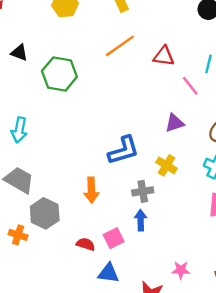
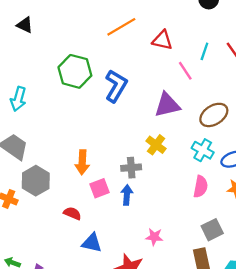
green hexagon: (59, 74) -> (75, 71), moved
purple triangle: (175, 123) -> (167, 105), size x1.4
blue L-shape: (123, 150) -> (116, 86), moved, turned -48
pink square: (114, 238) -> (99, 188), moved
pink star: (181, 270) -> (154, 237), moved

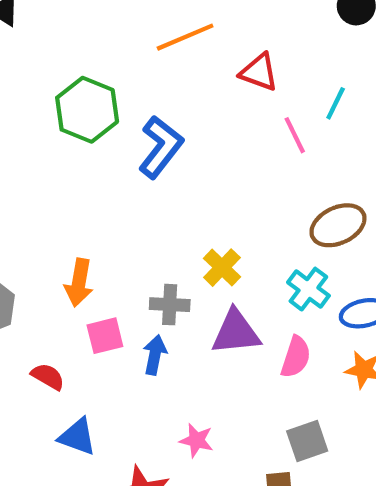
purple triangle: (167, 105) -> (236, 332), moved

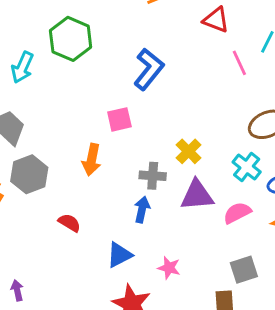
green hexagon: (87, 110) -> (71, 39), moved
pink square: (105, 336) -> (119, 119), moved
pink semicircle: (296, 357) -> (237, 213), turned -136
blue triangle: (77, 437) -> (119, 255), moved, turned -48

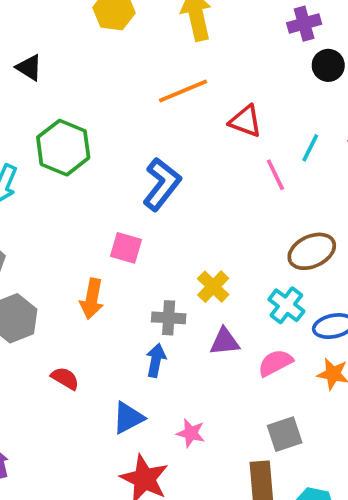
pink square: (119, 119) -> (126, 248), turned 30
purple triangle: (197, 195) -> (225, 342), size x0.7

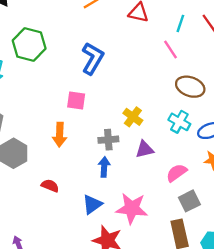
pink line: (275, 175) -> (171, 50), moved
brown ellipse: (312, 251) -> (190, 87), turned 52
pink semicircle: (275, 363) -> (177, 173), moved
pink star: (191, 433) -> (132, 208), size x1.8

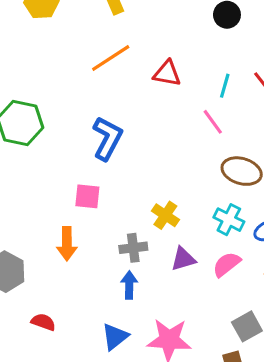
pink semicircle: (177, 173) -> (227, 264), moved
red semicircle: (50, 186) -> (43, 322), moved

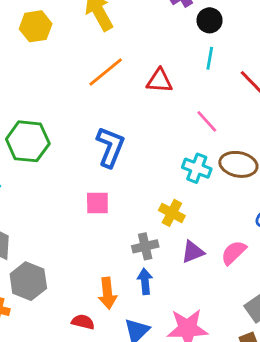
cyan line: (225, 86) -> (210, 58), moved
cyan cross: (229, 220) -> (197, 168), moved
orange arrow: (67, 244) -> (107, 293), moved
red semicircle: (43, 322) -> (83, 322), moved

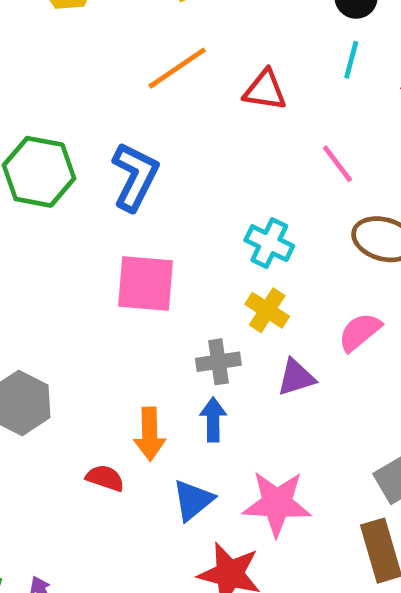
blue L-shape: (110, 147) -> (135, 177), moved
cyan cross: (197, 168) -> (269, 243), moved
pink square: (97, 203) -> (145, 283), size x1.5
pink semicircle: (234, 253) -> (360, 332), moved

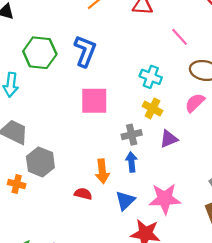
pink semicircle: (360, 332) -> (195, 103), moved

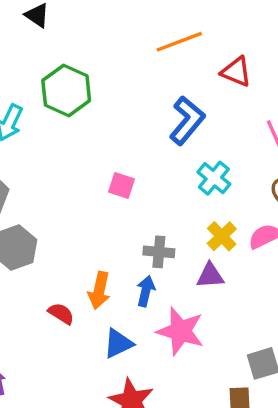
blue L-shape: (85, 51) -> (187, 120), moved
pink square: (94, 101) -> (121, 186), size x0.6
yellow cross: (152, 108) -> (222, 236), moved
pink star: (165, 199) -> (180, 331), moved

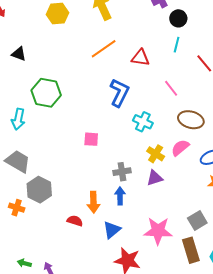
pink star: (180, 331) -> (158, 231), moved

